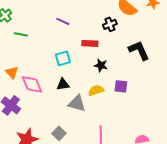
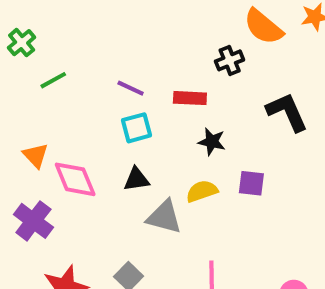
purple line: (63, 21) -> (131, 88), moved
green line: (21, 34) -> (53, 80), turned -40

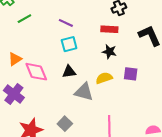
red rectangle: (190, 98) -> (109, 29), moved
orange triangle: (35, 156) -> (15, 59), turned 40

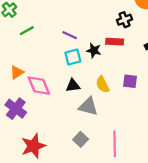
black star: (109, 52) -> (94, 50), moved
purple square: (131, 74) -> (130, 81), moved
yellow semicircle: (104, 78) -> (103, 84), moved, turned -98
gray square: (65, 124) -> (81, 139), moved

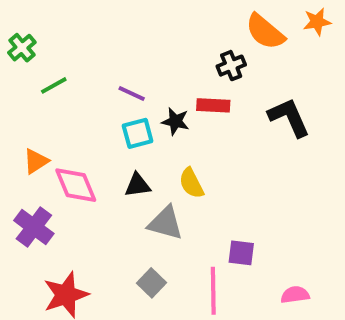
purple square: (130, 81) -> (241, 253), moved

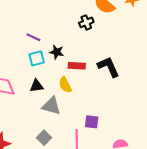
red rectangle: (213, 105) -> (77, 66), moved
black L-shape: (289, 117) -> (109, 67), moved

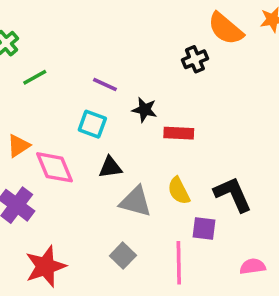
cyan square: (37, 58) -> (92, 124), moved, turned 35
black L-shape: (109, 67) -> (233, 194), moved
yellow semicircle: (65, 85) -> (179, 191), moved

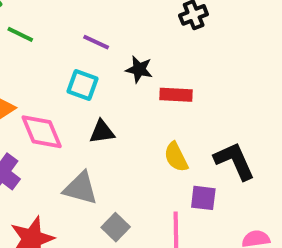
green line: (35, 77) -> (20, 34), turned 55
gray triangle: (136, 202) -> (81, 188), moved

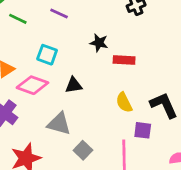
purple line: (96, 42) -> (59, 14), moved
cyan square: (83, 85) -> (47, 55), moved
pink diamond: (42, 132) -> (32, 85), turned -48

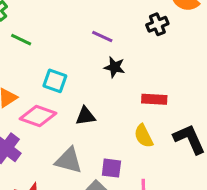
purple line: (59, 14) -> (102, 37), moved
red rectangle: (124, 60) -> (154, 99), moved
purple square: (143, 130) -> (111, 168), moved

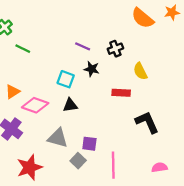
black cross: (157, 24) -> (115, 49), moved
cyan square: (55, 81) -> (66, 79), moved
yellow semicircle: (144, 136) -> (140, 71), moved

